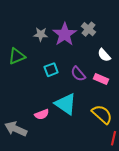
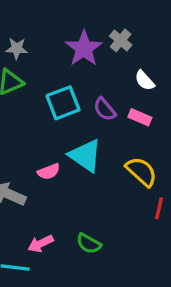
gray star: (41, 34) -> (17, 48), moved
cyan square: (51, 70) -> (63, 103), size x1.5

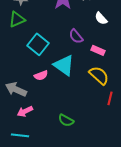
cyan square: (63, 103) -> (38, 44), moved, turned -30
pink rectangle: (140, 117) -> (98, 50), moved
pink arrow: (41, 244) -> (25, 111), moved

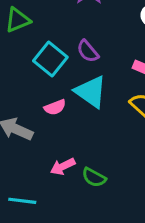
purple semicircle: (76, 36) -> (88, 51), moved
pink arrow: (25, 111) -> (63, 166), moved

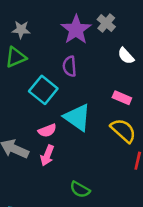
purple semicircle: (88, 51) -> (70, 66), moved, turned 36
pink arrow: (63, 166) -> (47, 155), moved, turned -42

